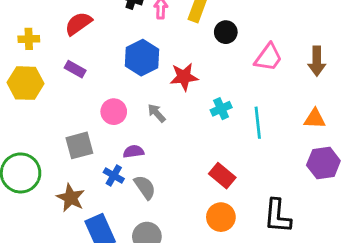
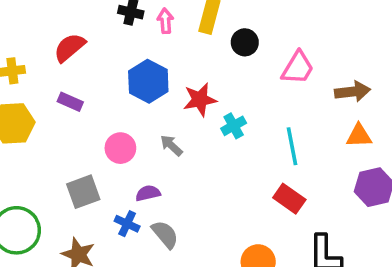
brown arrow: (317, 61) -> (353, 92), moved, turned -92
cyan cross: (221, 109) -> (234, 126), moved
red rectangle: (222, 176) -> (289, 199), moved

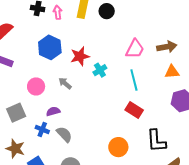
black circle: (245, 42) -> (107, 11), moved
pink trapezoid: (298, 68) -> (135, 49), moved

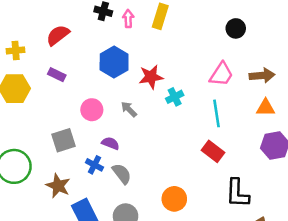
black circle: (107, 11) -> (236, 28), moved
purple semicircle: (53, 111) -> (110, 143), turned 32
orange circle: (118, 147) -> (174, 199), moved

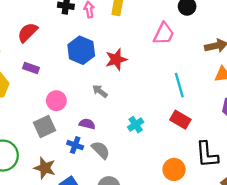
pink trapezoid: (221, 74) -> (164, 34), moved
cyan cross: (175, 97) -> (136, 125), moved
pink circle: (92, 110) -> (56, 101), moved
orange circle: (174, 199) -> (174, 169), moved

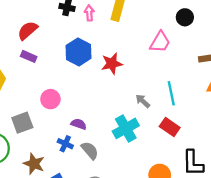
purple rectangle: (31, 68) -> (29, 56), moved
gray arrow: (100, 91) -> (143, 101), moved
cyan cross: (136, 125) -> (126, 128), size x1.6
gray square: (45, 126) -> (22, 123), moved

